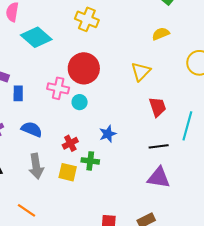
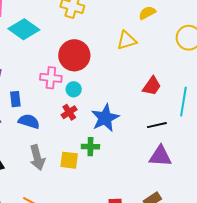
yellow triangle: (141, 72) -> (127, 40), moved, turned 35
blue rectangle: (18, 93) -> (15, 99), moved
red trapezoid: (158, 107) -> (152, 86), turned 60
blue star: (108, 134) -> (105, 118), size x1.6
red cross: (70, 143) -> (69, 112), moved

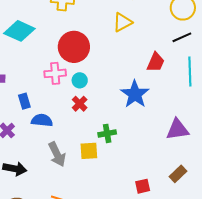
blue star: (105, 118) -> (135, 94), moved
black line: (157, 125) -> (182, 37), moved

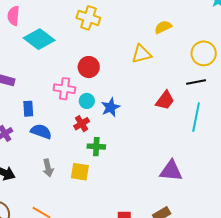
red circle: (74, 47) -> (89, 67), size x0.7
blue star: (135, 94) -> (110, 107), moved, size x0.7
green cross: (107, 133) -> (96, 147), moved
gray arrow: (57, 154) -> (48, 168), size x0.7

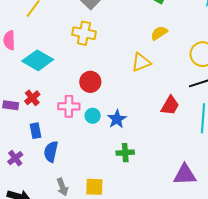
red cross: (82, 124) -> (32, 98), moved
blue semicircle: (41, 131) -> (51, 152), turned -90
green cross: (96, 147) -> (125, 153), moved

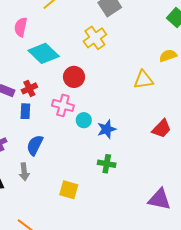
yellow cross: (84, 33) -> (95, 38), turned 30
red circle: (90, 82) -> (74, 77), moved
blue rectangle: (35, 131) -> (25, 111), moved
gray arrow: (62, 187) -> (24, 172), moved

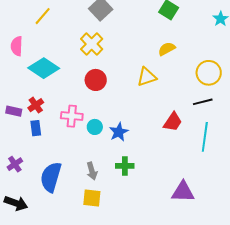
red circle: (74, 77) -> (96, 80), moved
blue semicircle: (35, 145) -> (51, 177), moved, size x1.4
gray arrow: (24, 172) -> (92, 171), moved

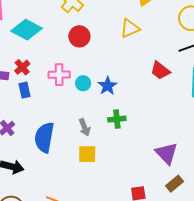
red trapezoid: (173, 122) -> (160, 71), turned 100
purple triangle: (183, 192) -> (166, 153), moved, turned 50

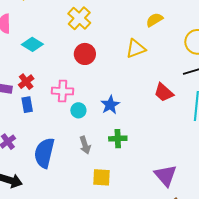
cyan diamond: (27, 30) -> (32, 44), size x0.7
cyan circle: (83, 83) -> (78, 110), moved
yellow square: (87, 154) -> (102, 177), moved

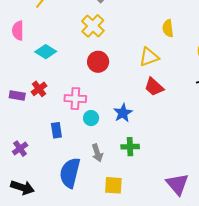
yellow semicircle: (154, 20) -> (168, 28), turned -66
red trapezoid: (164, 92) -> (154, 87), moved
blue rectangle: (27, 105) -> (56, 130), moved
blue semicircle: (44, 153) -> (70, 173), moved

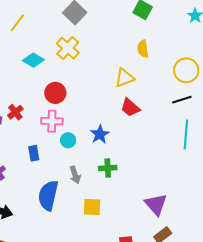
cyan diamond: (46, 52) -> (33, 60), moved
red circle: (98, 62) -> (55, 93), moved

